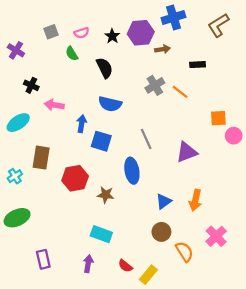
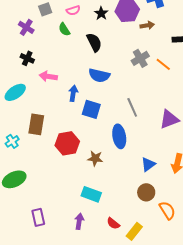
purple cross: (16, 50) -> (26, 27), moved

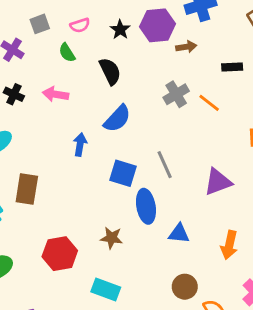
blue semicircle: (99, 75) -> (117, 119), turned -60
pink arrow: (48, 76) -> (56, 94), moved
blue square: (91, 109) -> (123, 173), moved
red hexagon: (67, 143) -> (60, 254), moved
blue triangle: (148, 164) -> (179, 234), moved, turned 42

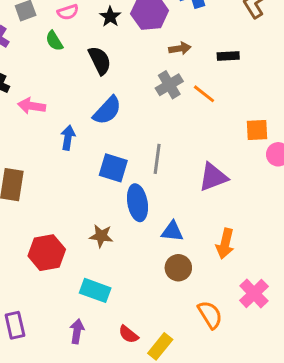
brown arrow: (186, 47) -> (180, 48), moved
pink arrow: (56, 94) -> (32, 106), moved
gray line: (165, 165) -> (157, 159), turned 32
brown circle: (185, 287) -> (178, 268), moved

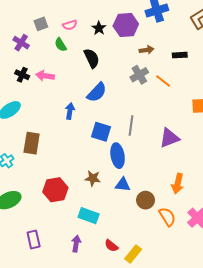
pink arrow: (32, 106) -> (45, 76), moved
blue triangle: (172, 231) -> (123, 185), moved
orange semicircle: (210, 315) -> (167, 217), moved

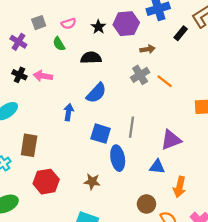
black rectangle: (180, 55) -> (181, 33), moved, turned -48
black semicircle: (92, 58) -> (91, 58), turned -66
blue triangle: (123, 185) -> (157, 167), moved
red hexagon: (55, 190) -> (46, 182), moved

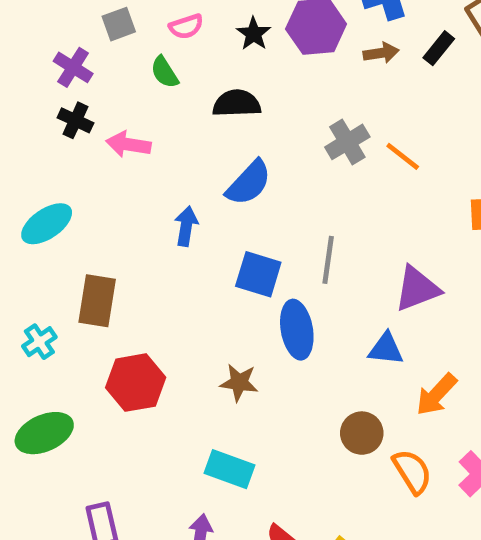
brown arrow: (148, 49) -> (381, 53), moved
black cross: (19, 75) -> (75, 120), moved
orange arrow: (180, 187) -> (436, 395), turned 30

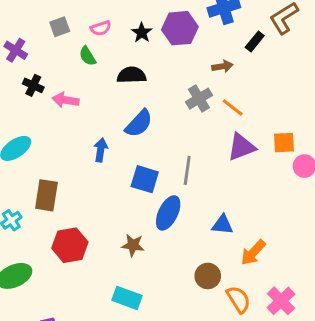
brown arrow: (381, 53) -> (222, 66), moved
purple cross: (73, 67) -> (16, 50), moved
purple triangle: (417, 289) -> (241, 147), moved
blue ellipse: (297, 330) -> (168, 213), turned 36

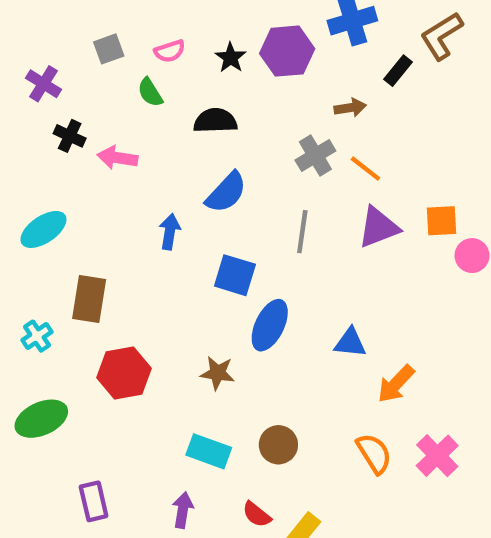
gray line: (187, 170) -> (302, 232), moved
brown circle: (208, 276) -> (278, 445), moved

